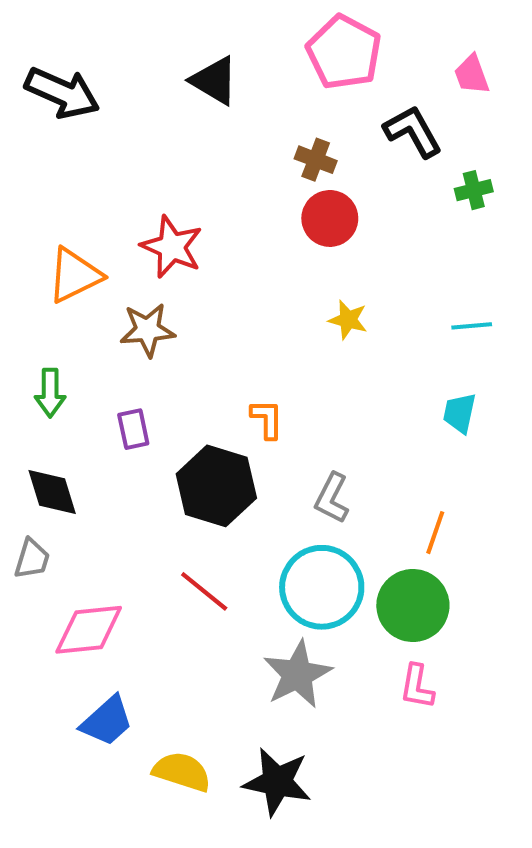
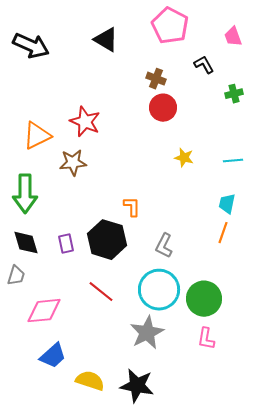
black L-shape: (413, 131) -> (204, 65), size x0.7
yellow star: (348, 320) -> (184, 158), moved
green arrow: (50, 393) -> (25, 194), size x1.6
purple rectangle: (133, 429) -> (66, 244), moved
orange line: (435, 533) -> (223, 233), moved

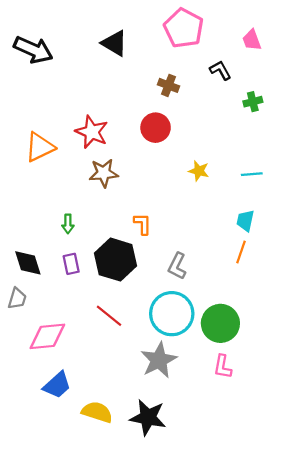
red circle: (163, 108) -> (156, 128), moved
brown star: (73, 163) -> (104, 173), moved
green arrow: (25, 194) -> (68, 224), moved, size x0.5

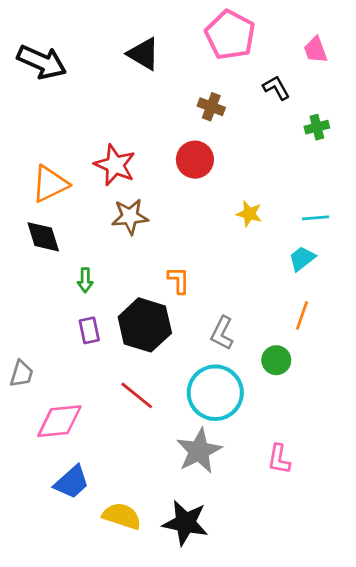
cyan trapezoid: (245, 221) -> (302, 259), moved, turned 40
black diamond: (28, 263) -> (43, 237), moved
green circle: (220, 323) -> (276, 360), moved, size x0.6

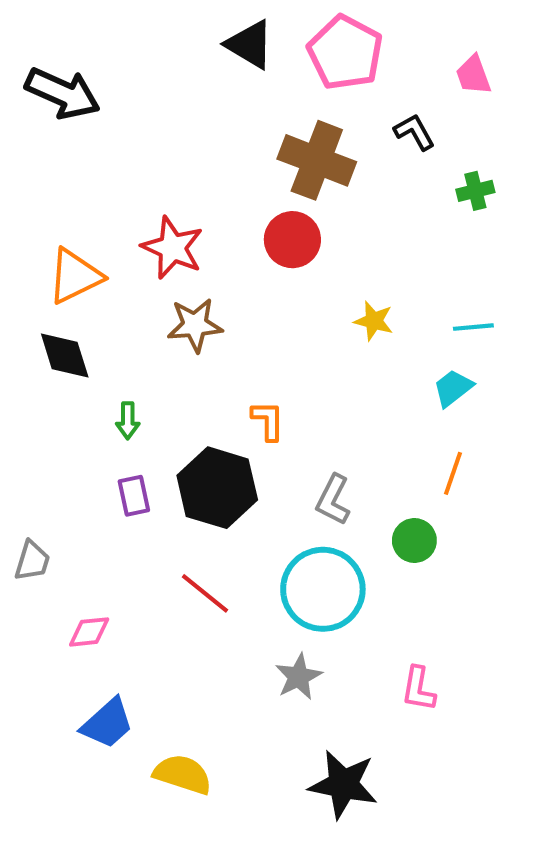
black triangle: (143, 54) -> (250, 44), moved
brown cross: (211, 107) -> (317, 160), size x1.8
pink diamond: (59, 421) -> (89, 632), size x0.6
gray star: (199, 451) -> (299, 677), size x0.7
black star: (185, 523) -> (343, 784), moved

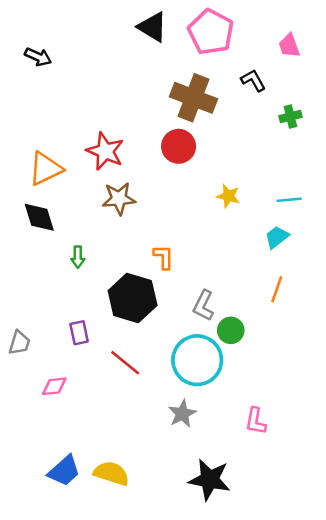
black arrow: (63, 93) -> (38, 57), size x0.6
purple rectangle: (134, 496) -> (79, 333), moved
green circle: (414, 541) -> (231, 330), moved
blue trapezoid: (107, 723) -> (64, 471), moved

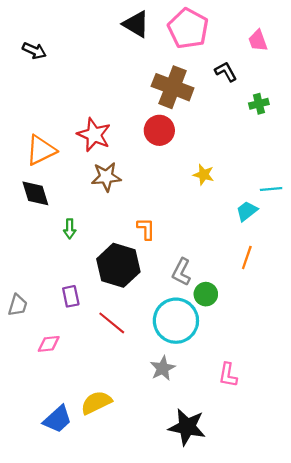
cyan line: (289, 200) -> (271, 189), moved
yellow semicircle: (111, 473) -> (96, 403), moved, turned -44

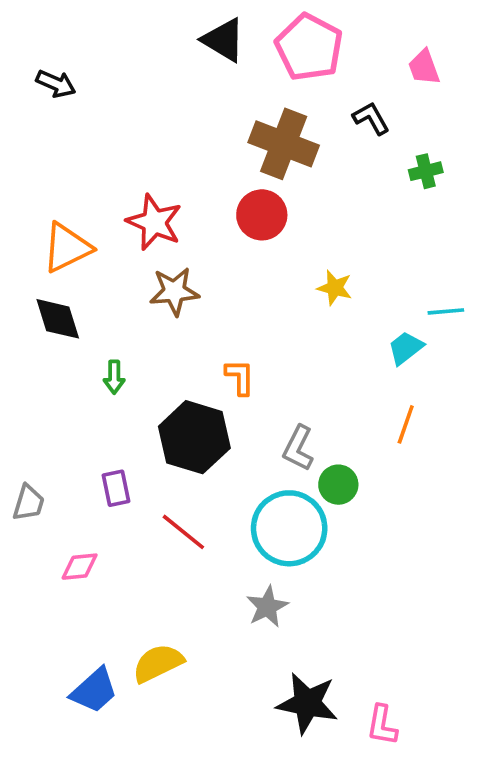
pink L-shape: (228, 375) -> (382, 725), moved

